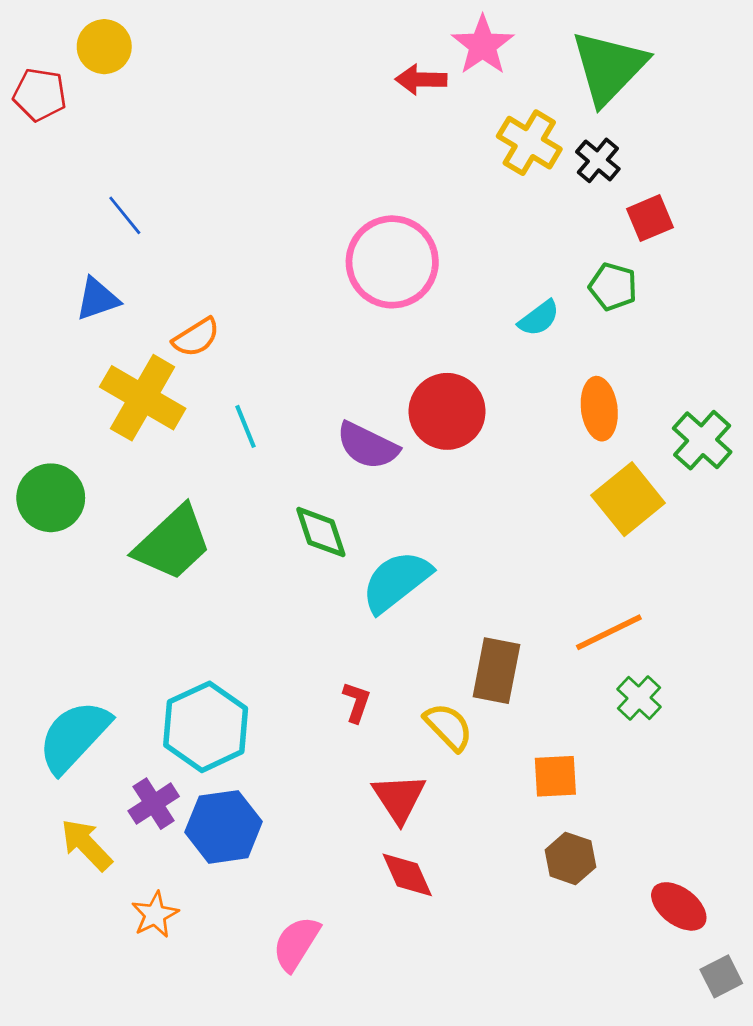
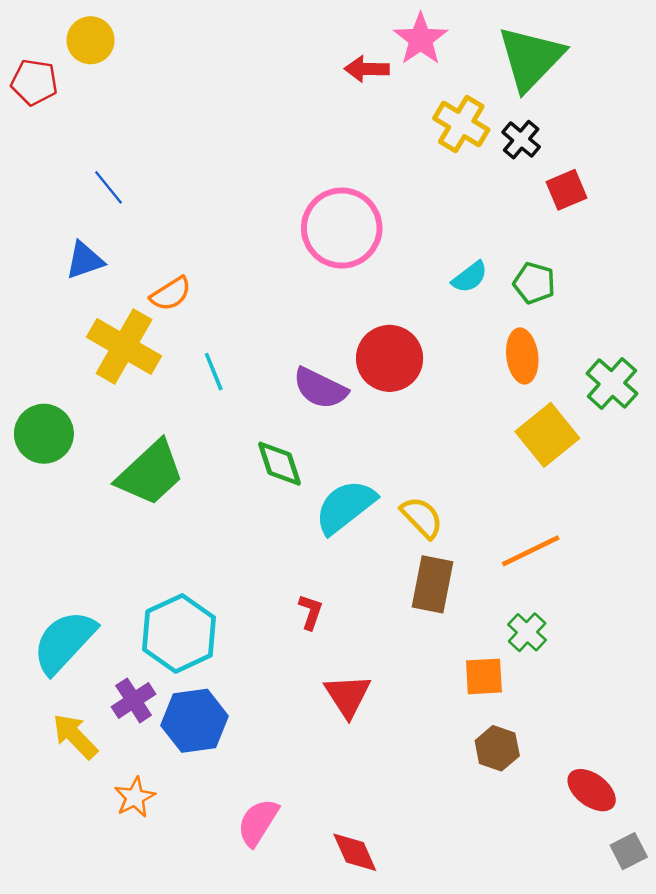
green pentagon: (613, 287) -> (534, 283), moved
green cross: (639, 698) -> (527, 632), moved
yellow semicircle: (448, 727) -> (422, 517), moved
red diamond: (407, 875) -> (355, 852), moved

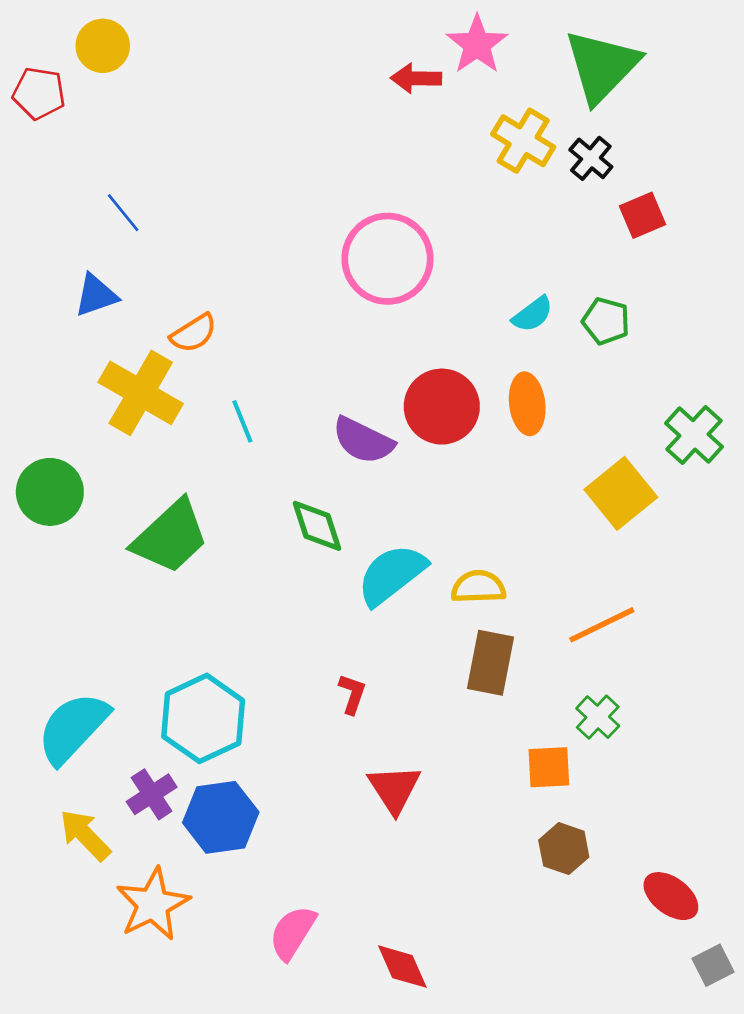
orange ellipse: (522, 356) -> (527, 404), moved
yellow semicircle: (422, 517) -> (478, 587), turned -48
orange star: (135, 797) -> (153, 904), size x1.6

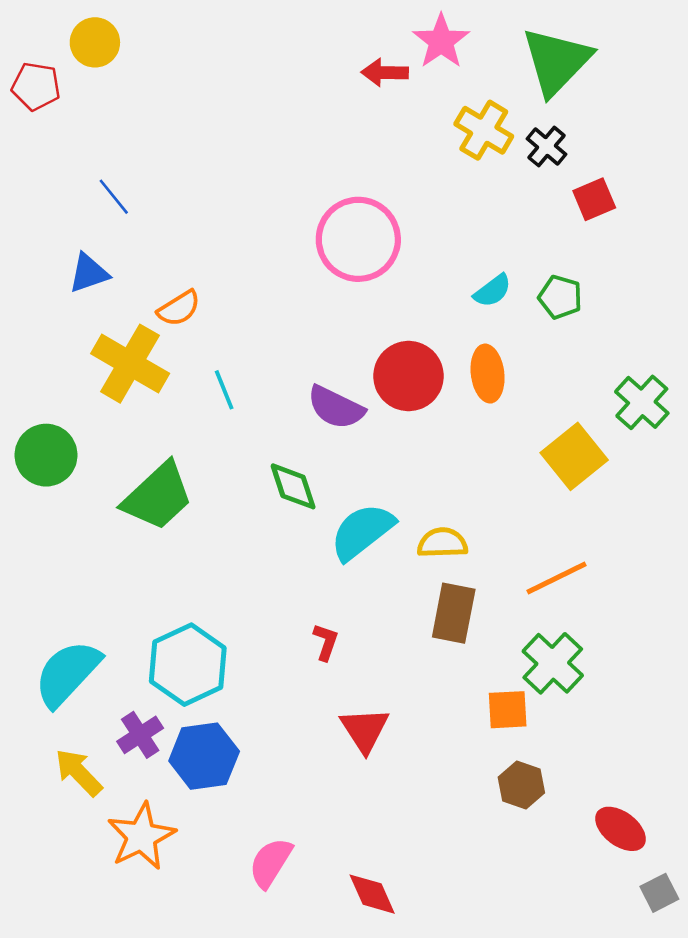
green cross: (598, 717) -> (553, 663), size x1.5

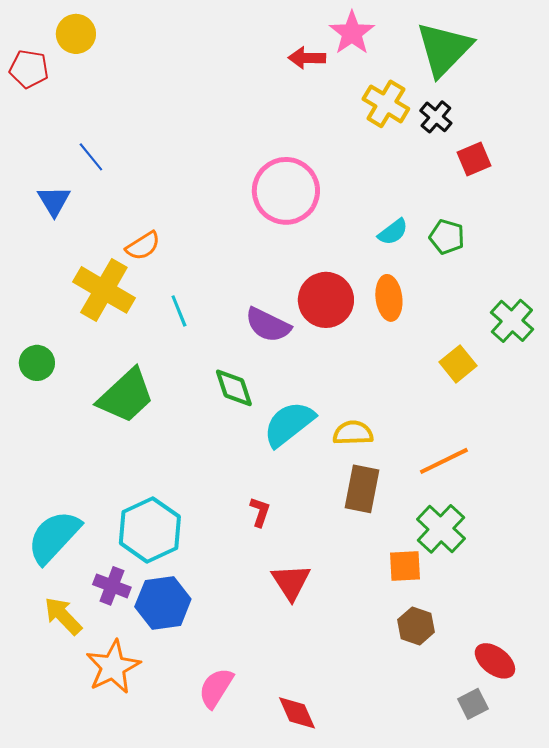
blue triangle: (89, 273) -> (54, 201), moved, turned -42
green circle: (46, 455) -> (37, 363), size x0.7
yellow square: (574, 456) -> (458, 364), size x0.7
purple cross: (140, 735) -> (112, 586), turned -36
gray square: (659, 893) -> (473, 704), moved

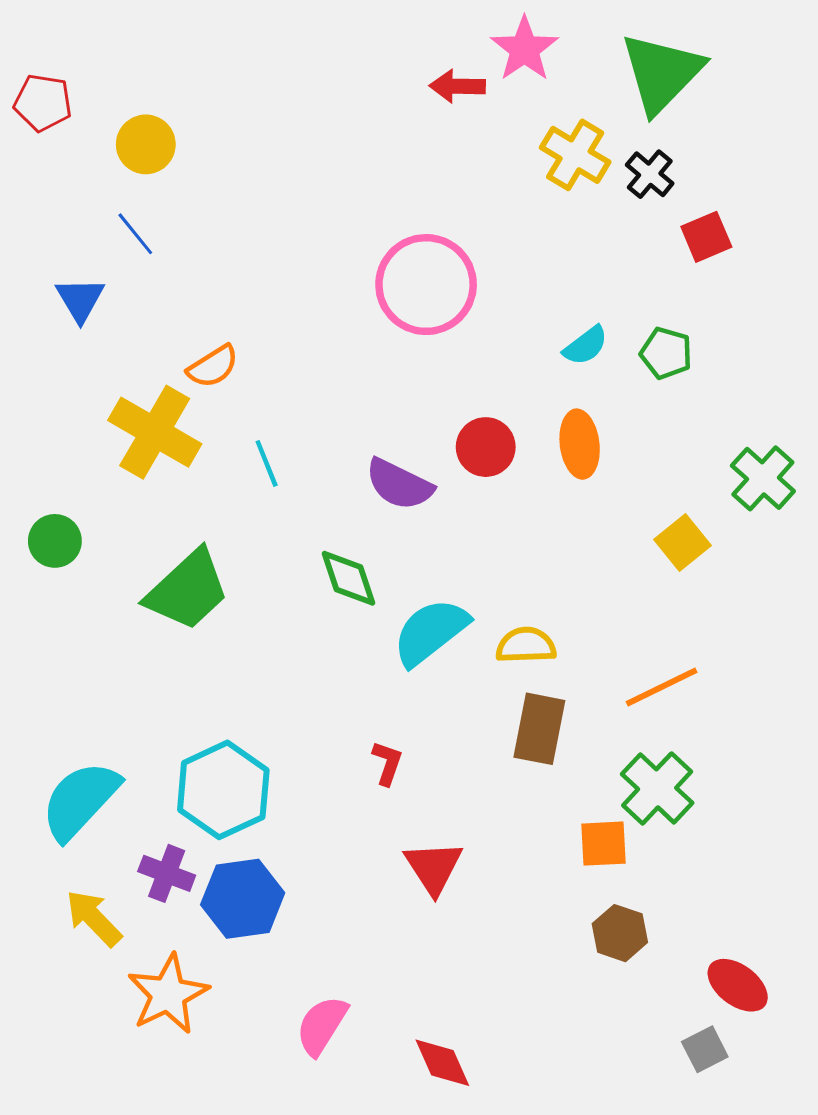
yellow circle: (76, 34) -> (146, 144), moved
red circle: (326, 300) -> (486, 447), size x0.7

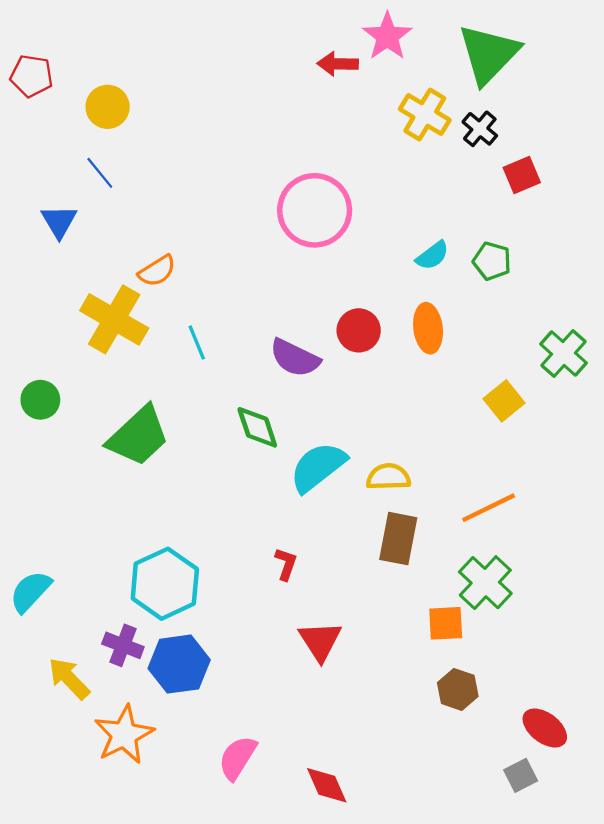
cyan semicircle: (80, 800) -> (30, 591), moved, size x0.7

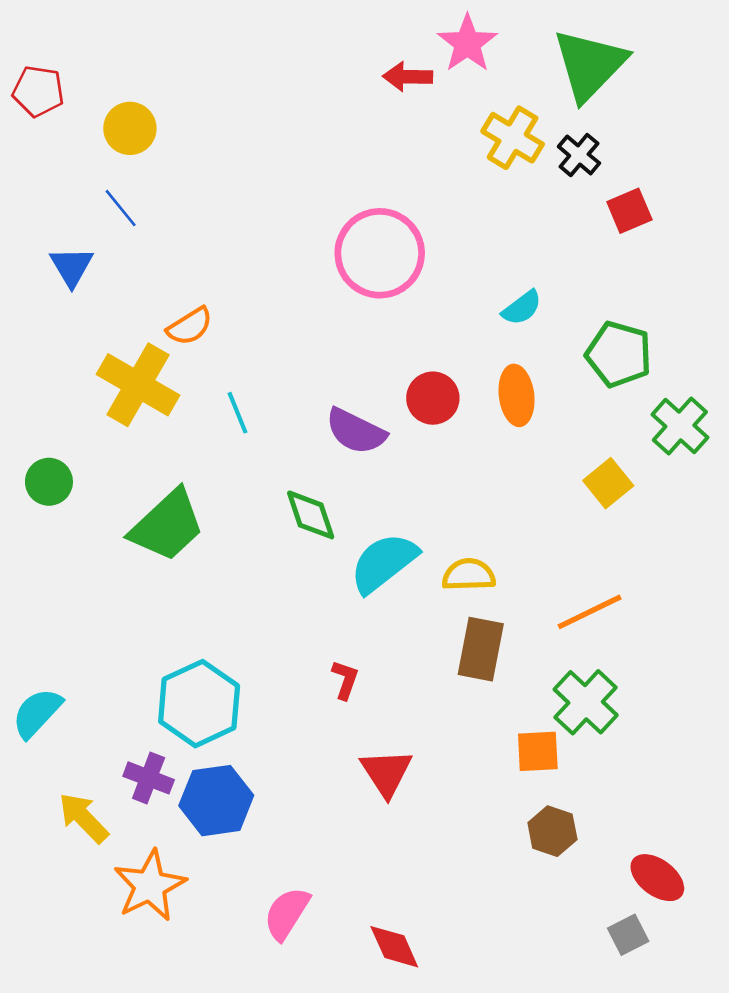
green pentagon: (492, 261) -> (619, 354), moved, size x1.4

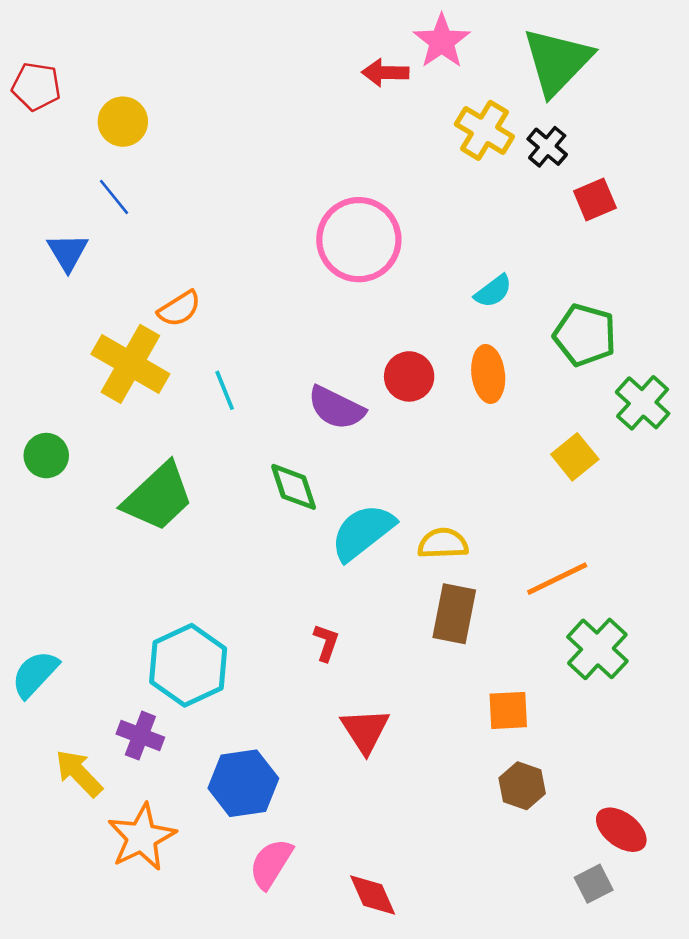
green cross: (586, 702) -> (597, 649), moved
blue hexagon: (216, 801) -> (243, 783), moved

